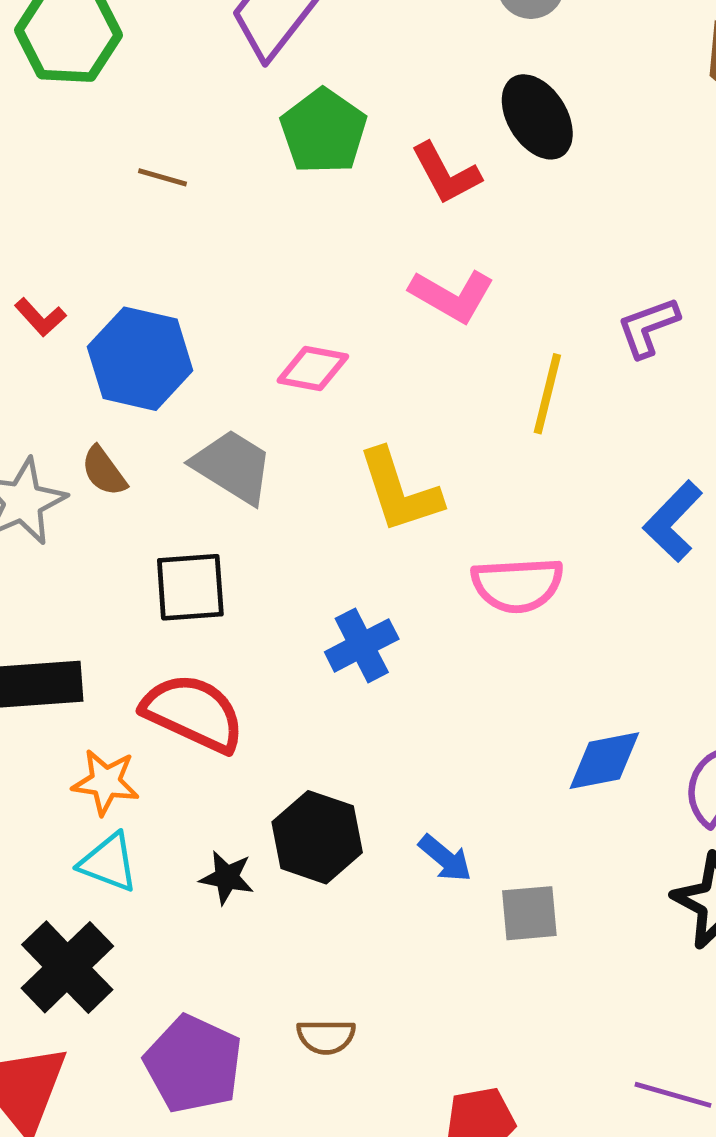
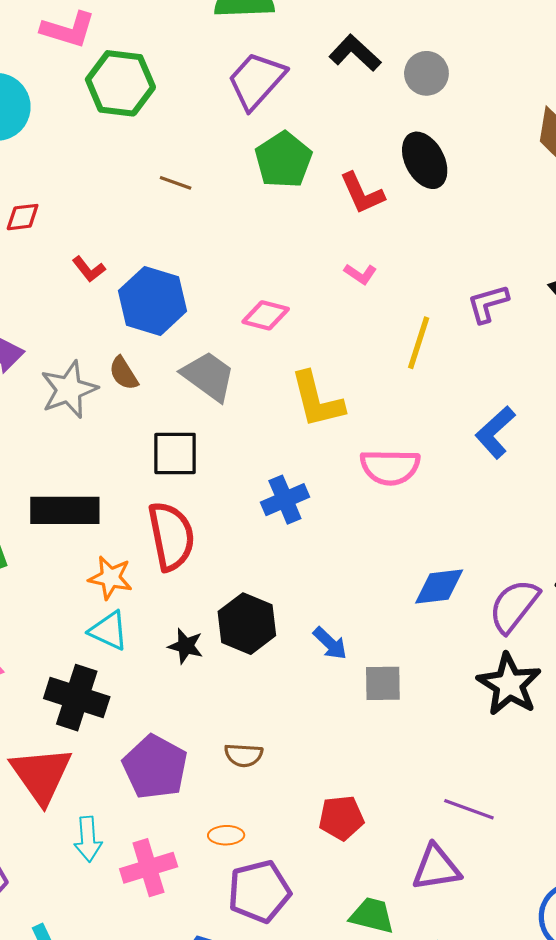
pink L-shape: (452, 296) -> (360, 274), size x0.6
red semicircle: (193, 713) -> (171, 536), turned 50
black cross: (67, 967) -> (77, 698), turned -32

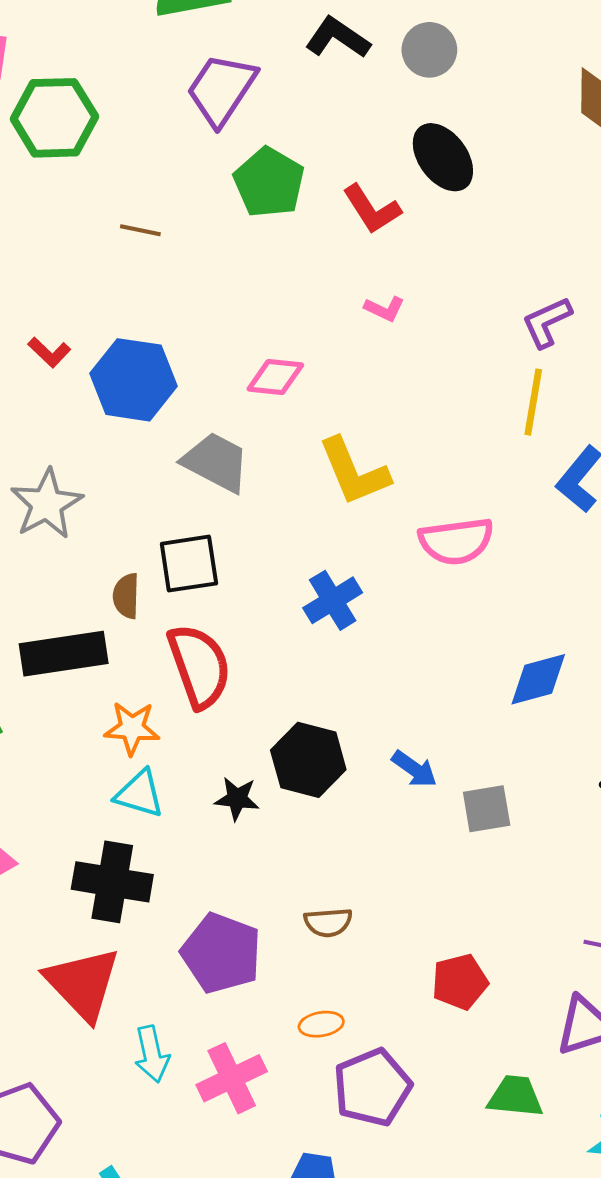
yellow line: (419, 343) -> (533, 402), moved
brown semicircle: (124, 373) -> (126, 596), moved, turned 42

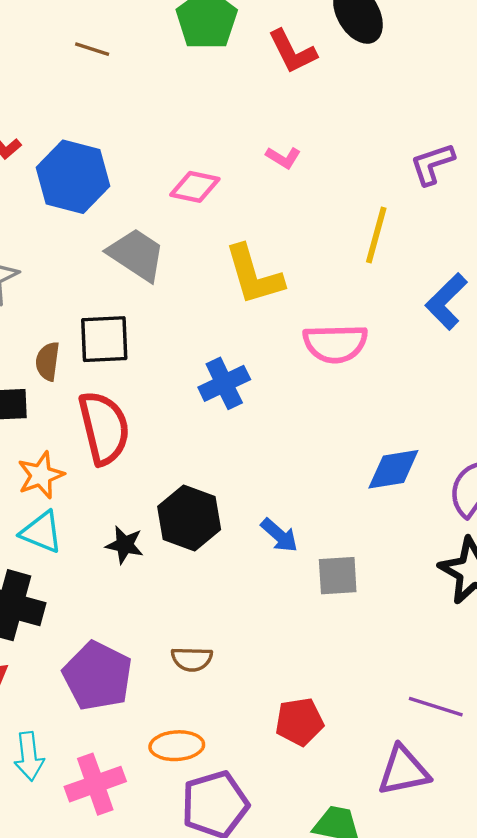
pink L-shape: (384, 309) -> (283, 157), moved
yellow line: (533, 402) -> (376, 235), moved
orange star: (132, 728) -> (41, 475), turned -30
orange ellipse: (321, 1024) -> (177, 746), size x1.4

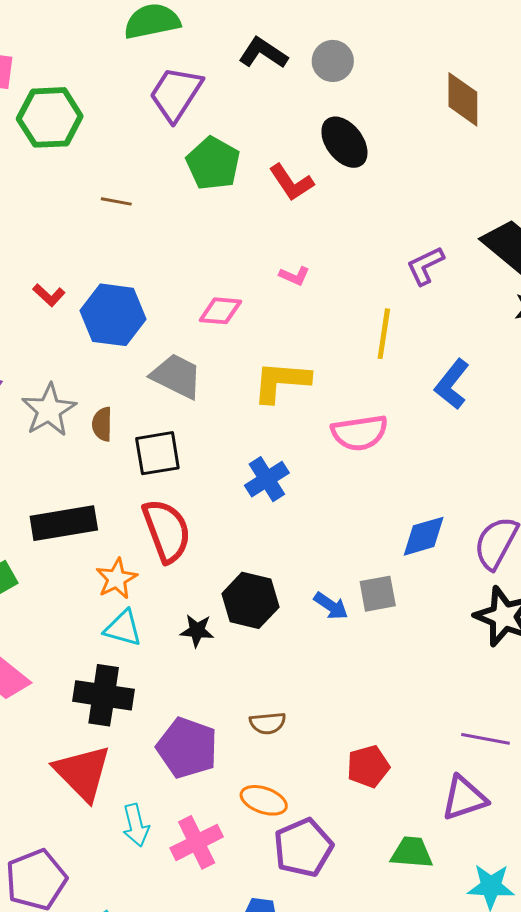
yellow L-shape: (254, 275) -> (281, 381), turned 118
brown semicircle: (48, 361) -> (102, 424), moved
gray square: (338, 576) -> (378, 594), moved
orange ellipse: (177, 746) -> (264, 800), turned 30

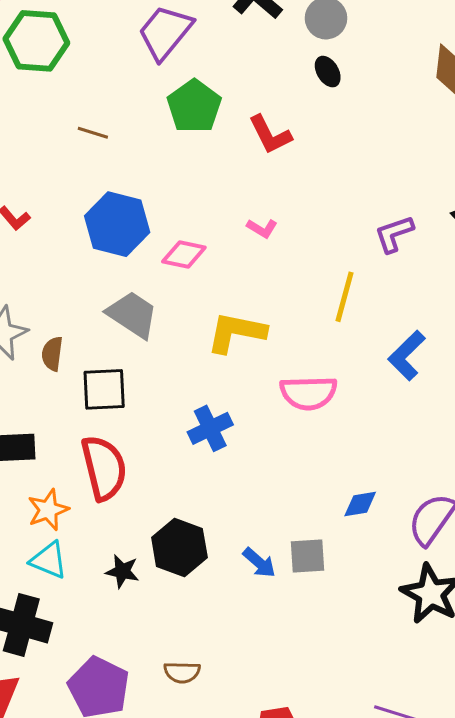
black ellipse: (344, 142) -> (328, 72), moved, size x0.6
blue hexagon: (113, 315) -> (117, 224), moved
blue diamond: (424, 536) -> (360, 504), size x0.7

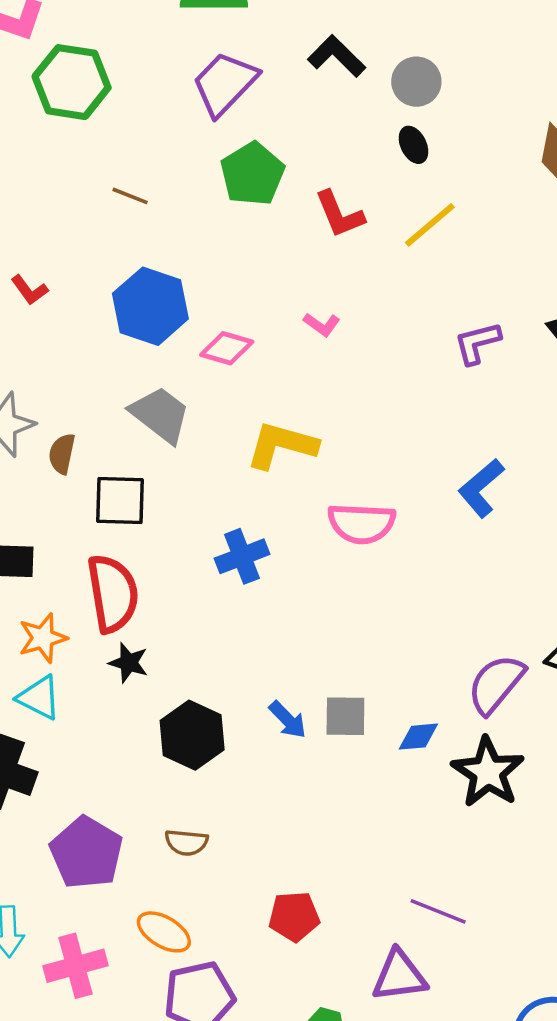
yellow line: (345, 297) -> (430, 225), moved, turned 30
blue diamond: (360, 504) -> (418, 737), moved
black hexagon: (179, 547) -> (192, 735), moved
black star: (122, 571) -> (129, 663), moved

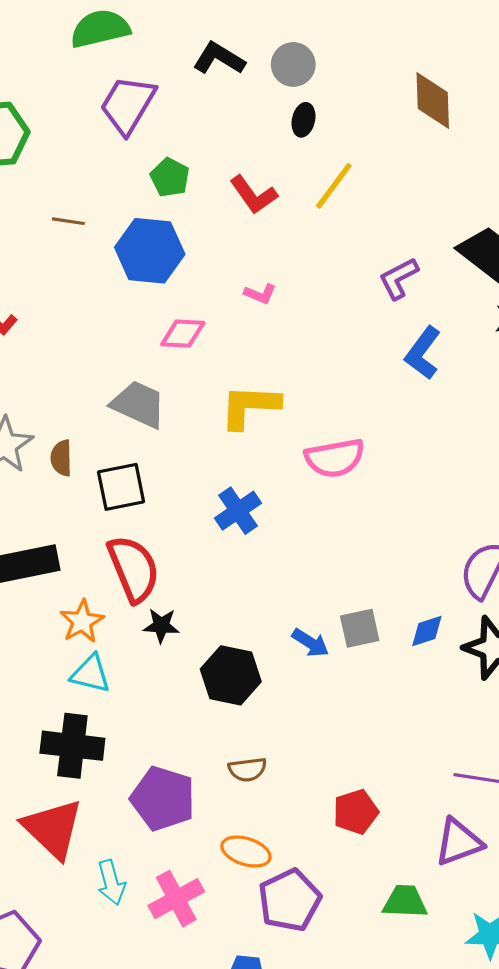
black ellipse: (413, 145) -> (303, 120), turned 52
green pentagon: (252, 174) -> (170, 177), size x0.7
blue hexagon: (150, 306) -> (150, 251), moved
blue L-shape: (481, 488) -> (423, 353), moved

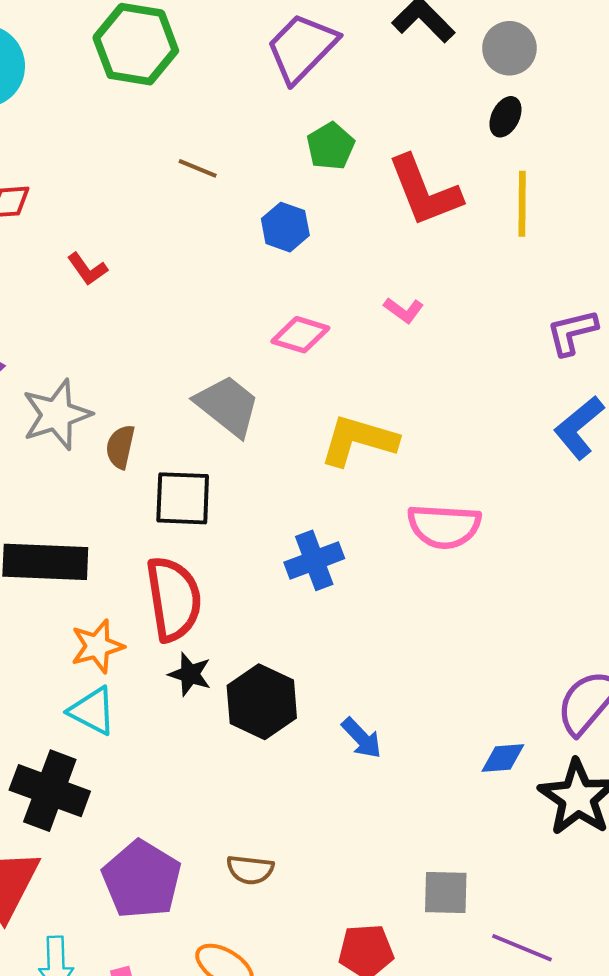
yellow line: (334, 186) -> (522, 204), turned -50
red L-shape: (253, 195) -> (424, 191), size x1.4
blue hexagon: (150, 251) -> (285, 227), size x0.6
gray square: (360, 628) -> (446, 893), moved
black hexagon: (231, 675) -> (262, 702), moved

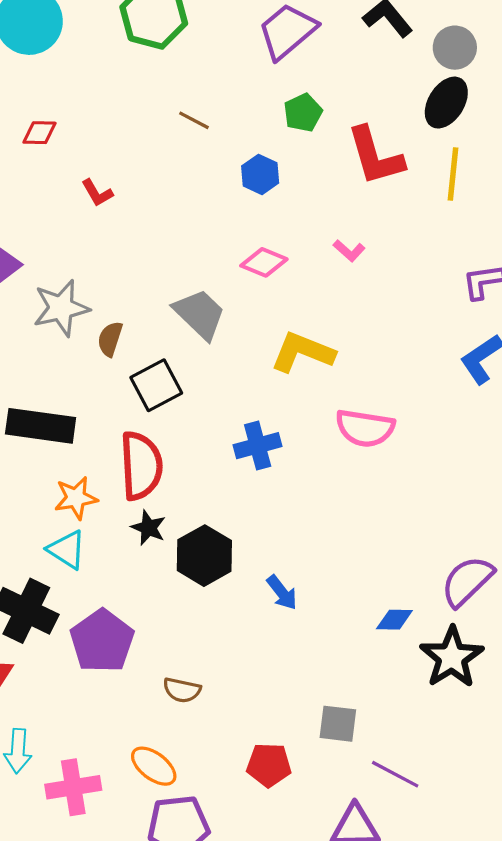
black ellipse: (505, 117) -> (446, 103), size x1.6
black square: (183, 498) -> (156, 385), turned -36
purple pentagon: (142, 880) -> (102, 641), moved

